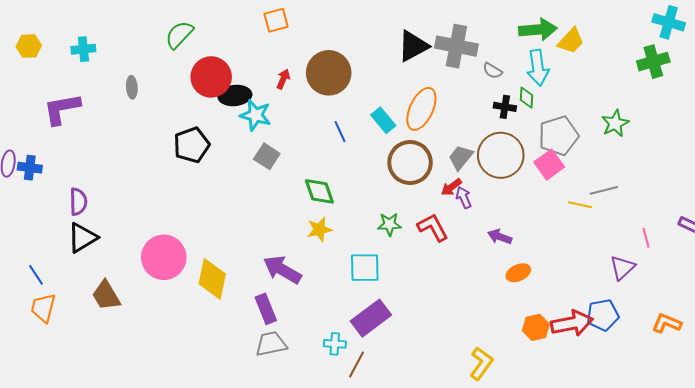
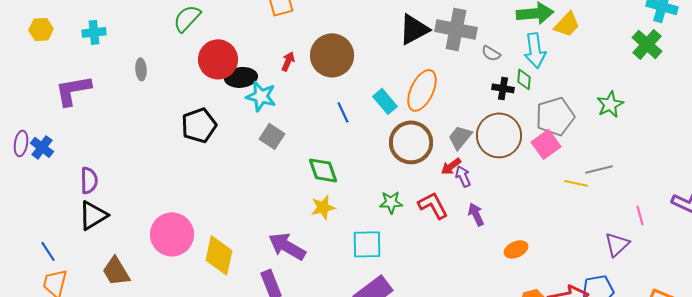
green cross: (653, 62) -> (647, 44), turned -32
blue cross: (30, 168) -> (42, 147), turned 30
purple arrow: (500, 237) -> (476, 214), moved, turned 45

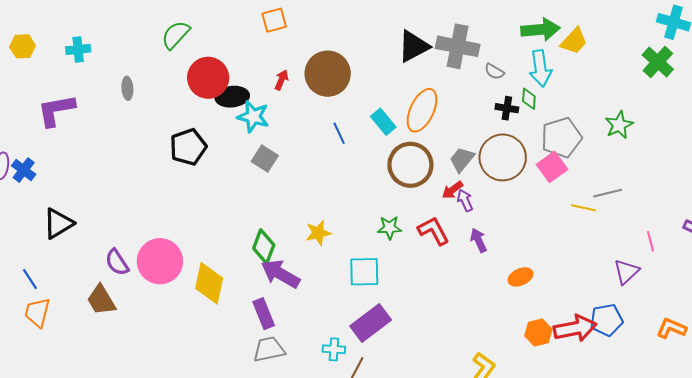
green diamond: (323, 170) -> (264, 247), moved, turned 40
purple semicircle: (89, 180) -> (117, 262), moved, turned 148
black triangle: (93, 215) -> (58, 223), moved

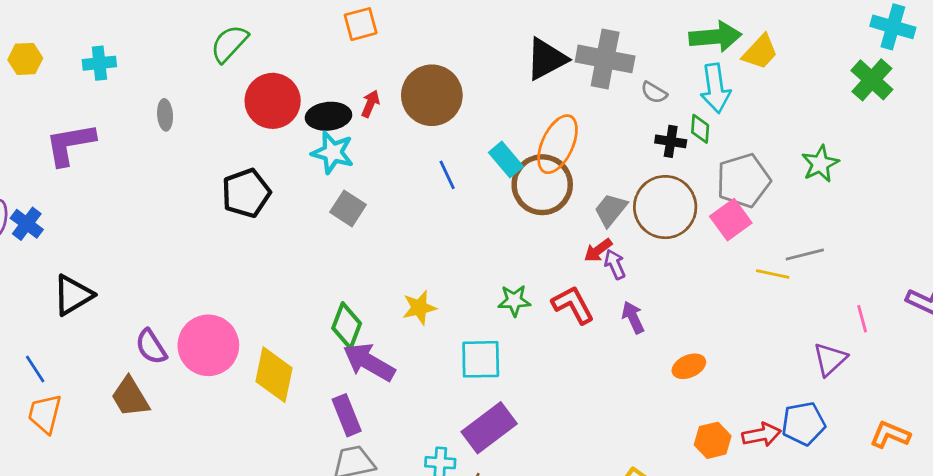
black ellipse: (232, 97) -> (328, 116), moved
brown circle: (410, 165) -> (542, 185), moved
red arrow: (575, 328) -> (762, 435), size x0.7

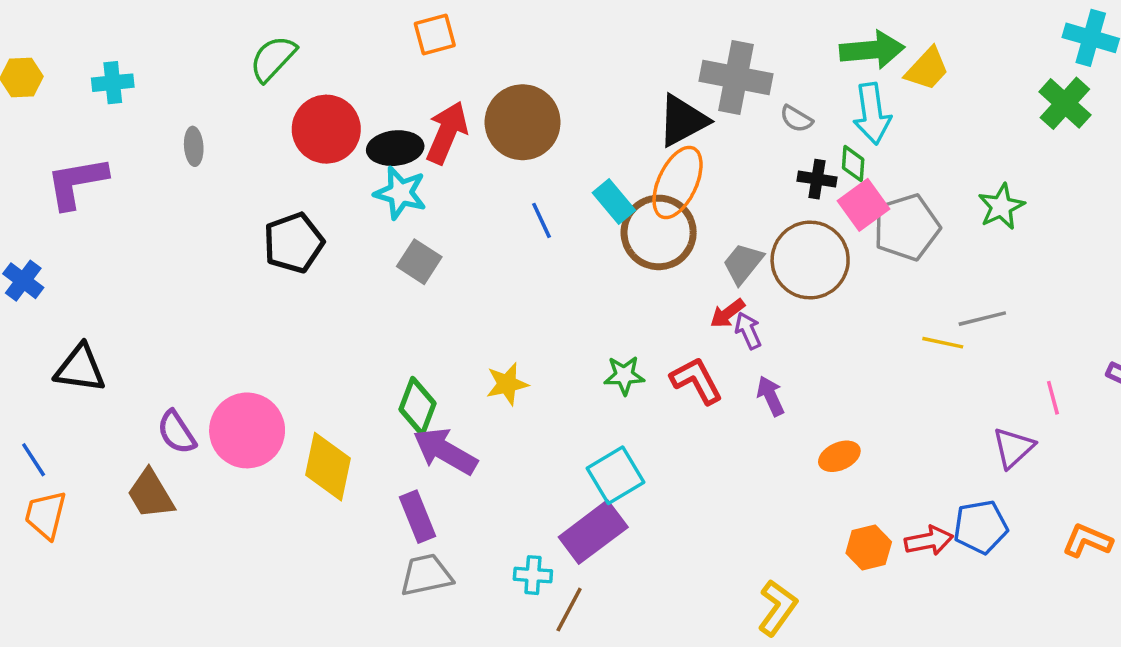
black triangle: (546, 59) -> (683, 121), moved
red arrow: (370, 104) -> (447, 133), size x1.8
pink square: (731, 220) -> (863, 205), moved
black triangle: (73, 295) -> (80, 368), turned 39
cyan square: (481, 359) -> (616, 475), moved, turned -30

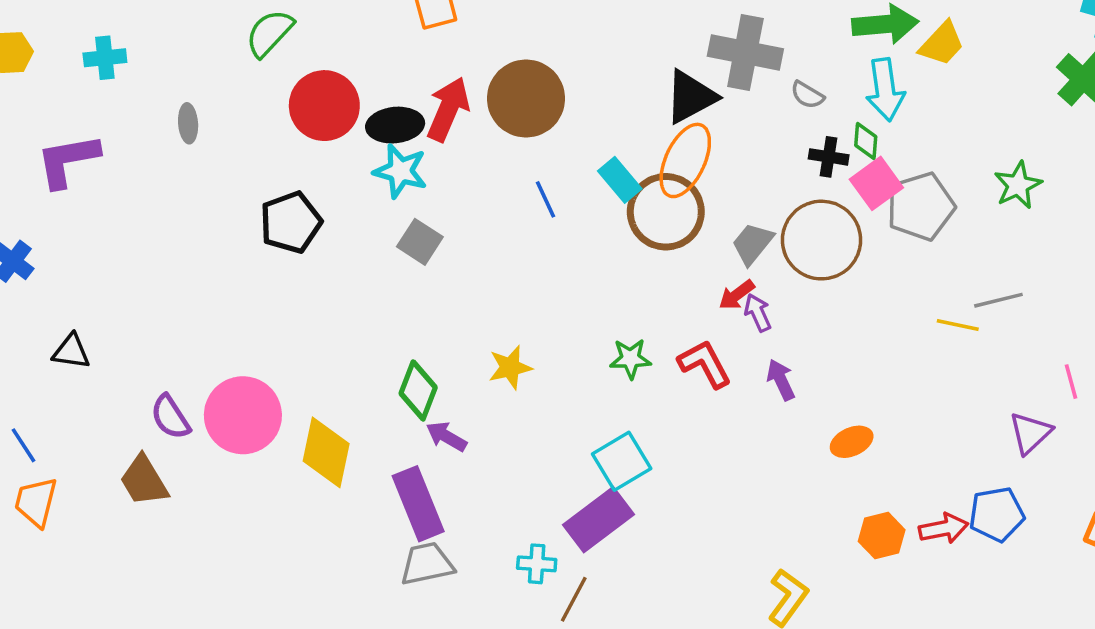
black triangle: (80, 368) -> (71, 352), size x0.7
purple arrow: (445, 451) -> (446, 436), size x0.6
purple rectangle: (418, 517) -> (418, 504), size x1.4

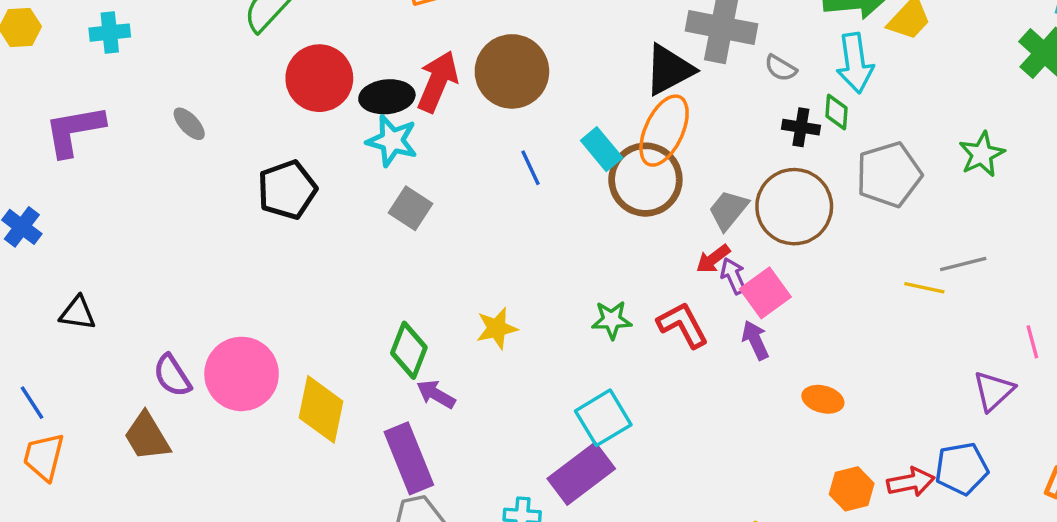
gray ellipse: (188, 123) -> (189, 124), moved, turned -39
pink square: (876, 183) -> (765, 293), moved
orange ellipse: (852, 442) -> (823, 399), turned 39

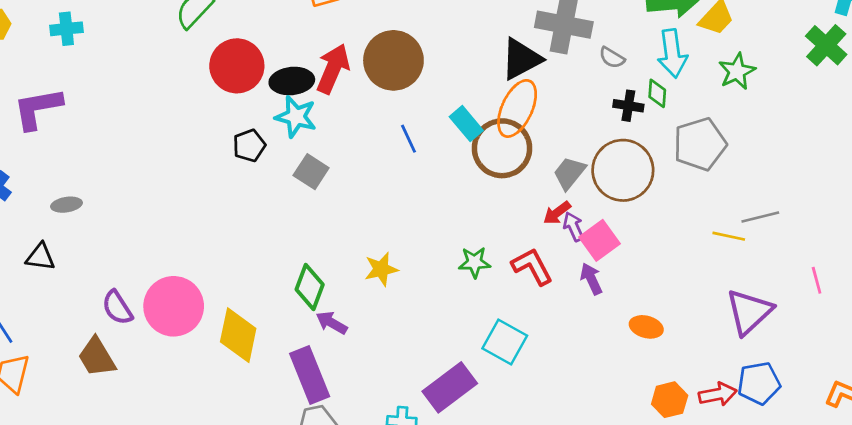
gray ellipse: (189, 124) -> (66, 205), moved, turned -56
green star: (982, 154) -> (737, 71), moved
black pentagon: (287, 190) -> (249, 146), moved, size x0.7
purple triangle: (994, 391) -> (749, 312), moved, size x1.4
cyan square: (603, 418) -> (505, 342), moved, turned -30

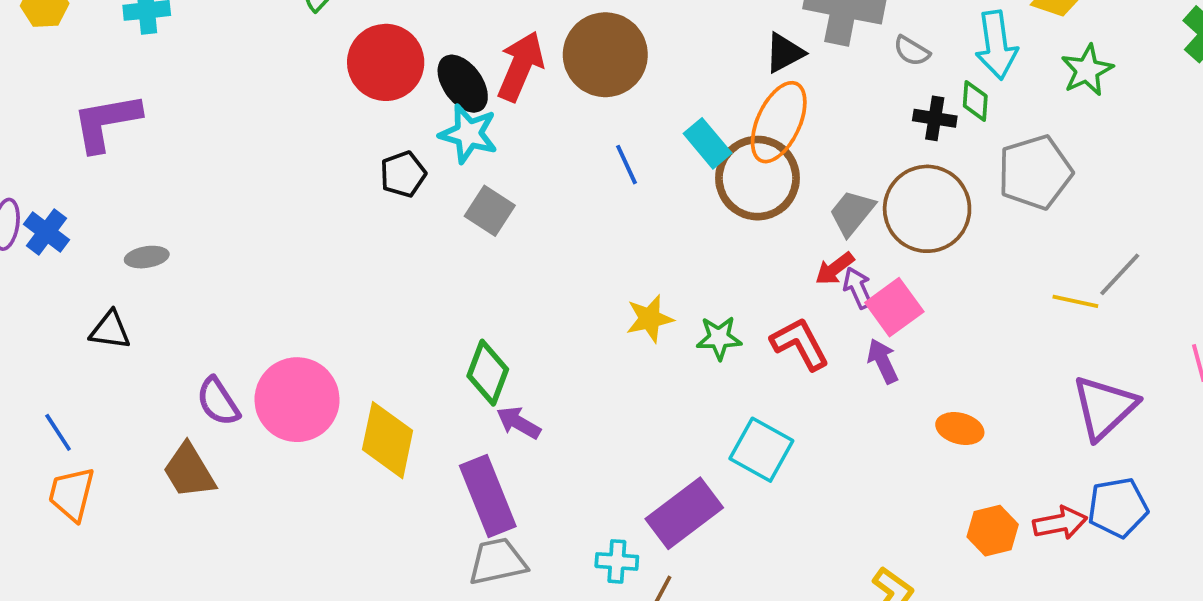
black triangle: (521, 59) -> (784, 53), size x0.7
black ellipse: (292, 81) -> (463, 84), turned 60
gray line: (760, 217) -> (1120, 274), turned -33
yellow star: (381, 269) -> (650, 319), moved

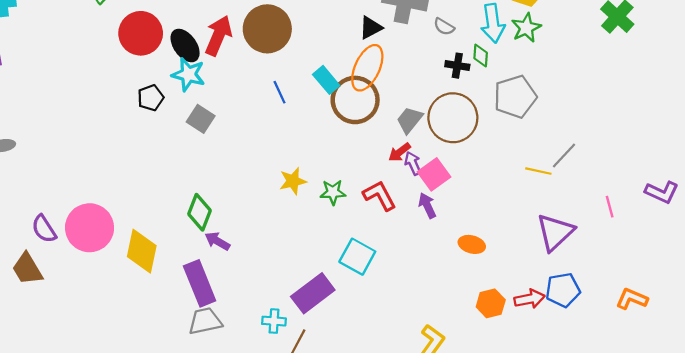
green star: (1087, 70) -> (526, 28), moved

